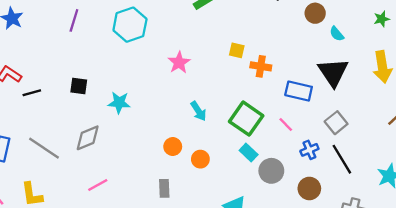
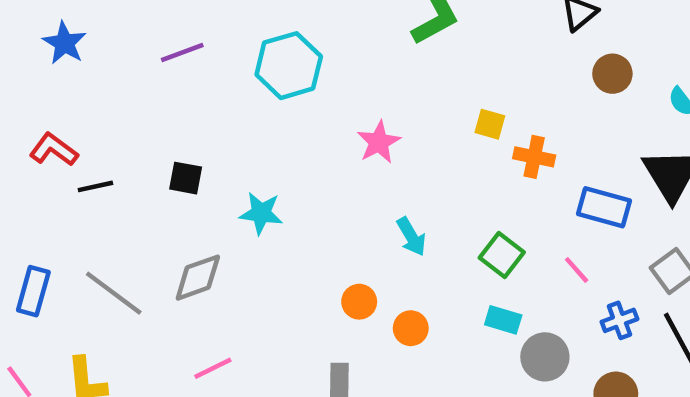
brown circle: (315, 13) -> (612, 74), moved
purple line: (74, 20) -> (182, 52), turned 50
green square: (246, 119) -> (502, 255), size x0.7
cyan rectangle: (249, 153) -> (503, 320), turned -30

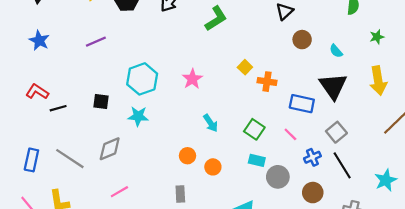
cyan hexagon: (289, 66) -> (142, 79), moved
yellow square: (490, 124) -> (245, 67), turned 32

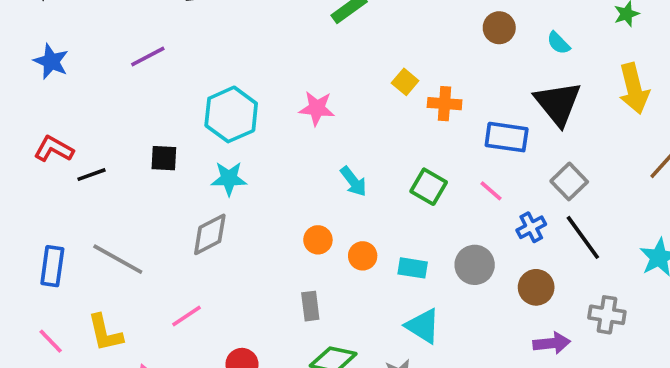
pink star: (192, 79) -> (317, 108), turned -30
gray diamond: (110, 149) -> (210, 234), moved
cyan rectangle: (257, 160) -> (413, 268), moved
pink line: (119, 192) -> (187, 316), moved

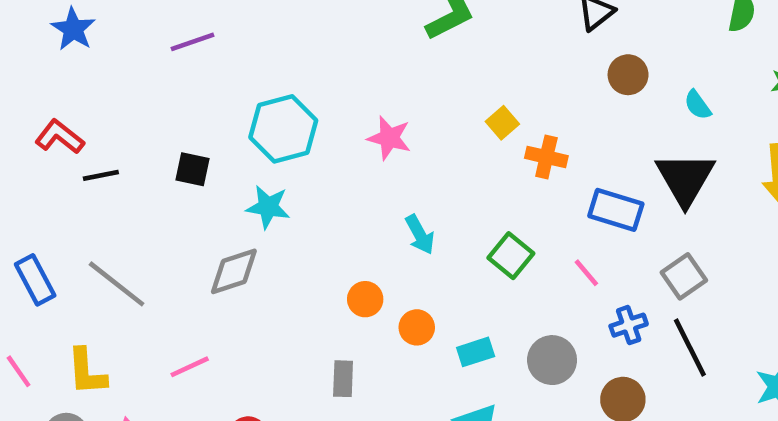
blue rectangle: (52, 266) -> (35, 280), turned -45
cyan rectangle: (413, 268) -> (476, 352), turned -36

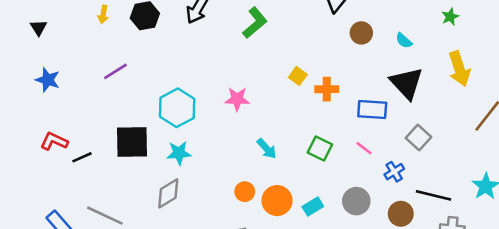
black square: (193, 169) -> (132, 142), size x1.8
orange circle: (417, 327) -> (277, 201), size x1.5
black line: (690, 348) -> (434, 195), moved, turned -36

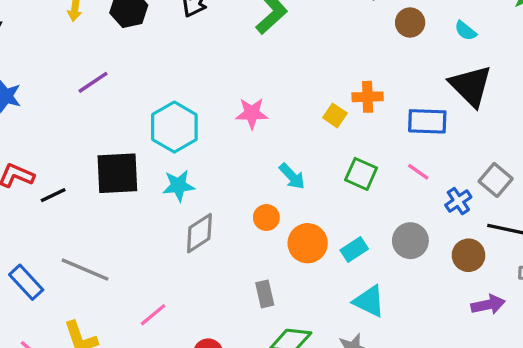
yellow square: (298, 76) -> (335, 115), moved
gray square: (419, 138) -> (496, 180), moved
orange circle: (245, 192) -> (266, 218), moved
gray diamond: (168, 193) -> (199, 233), moved

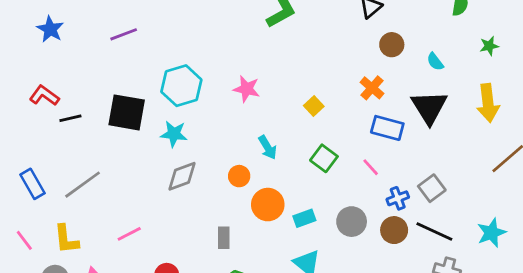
orange cross: (368, 97) -> (372, 88), moved, turned 30
brown circle: (468, 255) -> (394, 230), moved
gray line: (85, 270) -> (83, 185), turned -72

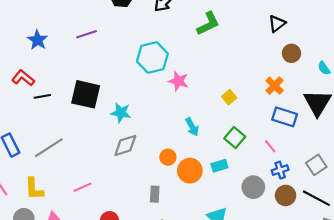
blue star: (50, 29) -> (38, 40), moved
cyan hexagon: (181, 86) -> (152, 57), moved
orange circle: (239, 176) -> (168, 157), moved
blue cross: (398, 198) -> (280, 170), moved
cyan rectangle: (304, 218) -> (219, 166), moved

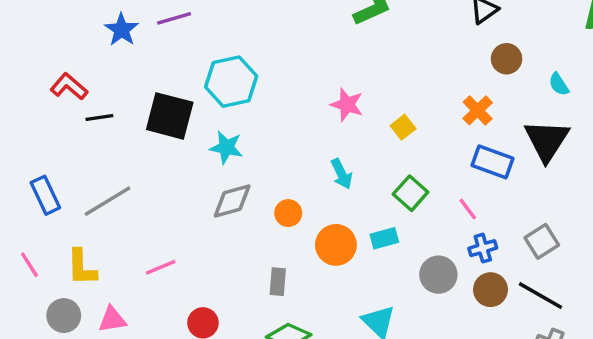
blue star: (38, 40) -> (122, 30), moved
cyan hexagon: (152, 57) -> (231, 82), moved
pink star: (178, 81) -> (347, 105), moved
orange circle: (168, 157) -> (288, 213), moved

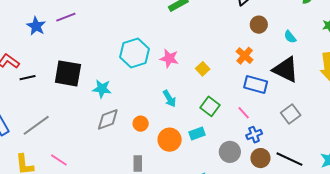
cyan hexagon: (231, 82) -> (134, 53), moved
black triangle: (547, 140) -> (286, 70), turned -32
gray square: (542, 241) -> (291, 114), moved
pink line: (161, 267) -> (59, 160), moved, turned 60

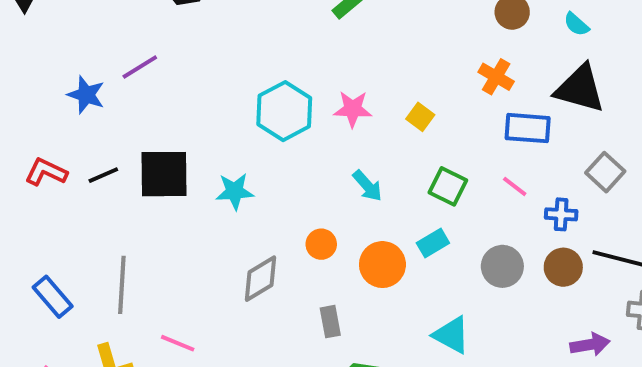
black line: (28, 78) -> (103, 175), moved
gray diamond: (108, 119) -> (260, 279), moved
gray line: (36, 125) -> (122, 285), turned -40
blue cross: (254, 135) -> (561, 214), moved, turned 35

